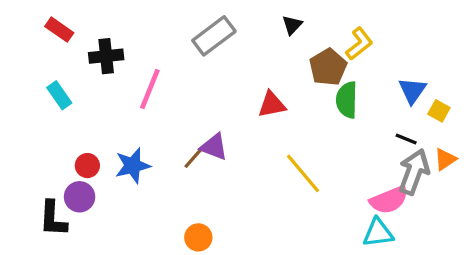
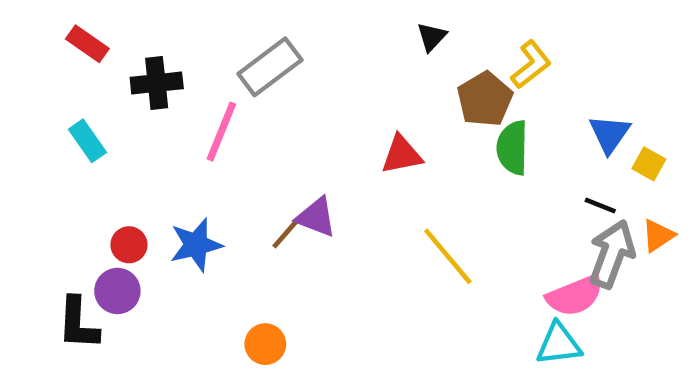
gray rectangle: (214, 36) -> (270, 67), moved
orange circle: (198, 237) -> (265, 344), moved

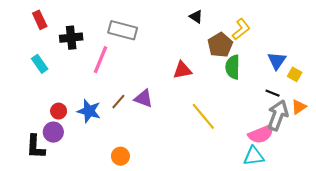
black triangle: (432, 37) -> (196, 17), turned -40
red rectangle: (87, 44) -> (40, 20), turned 30
gray rectangle: (270, 67) -> (123, 30), turned 52
brown line: (286, 233) -> (118, 102), moved
blue star: (196, 245) -> (89, 111), turned 30

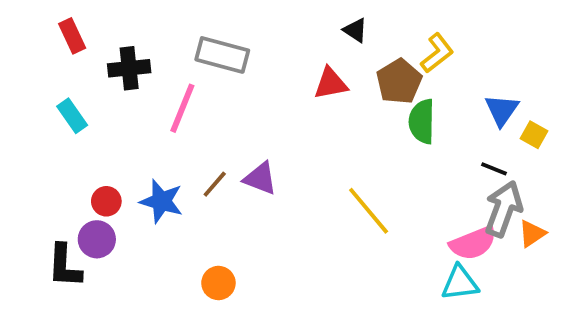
red triangle: (182, 70) -> (331, 83), moved
orange triangle: (299, 107) -> (532, 234), moved

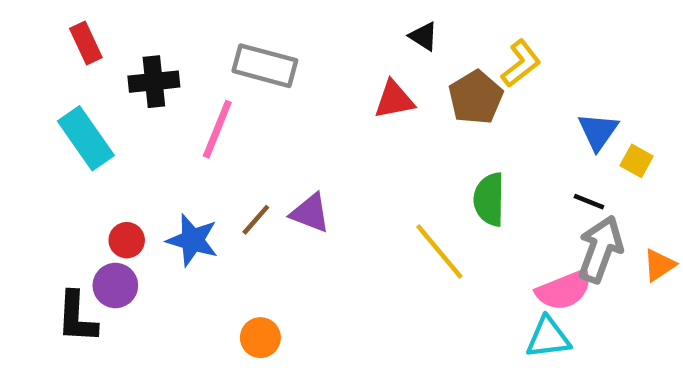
cyan rectangle: (72, 116) -> (86, 138), size x1.5
green semicircle: (422, 121) -> (489, 199), moved
orange triangle: (532, 234) -> (659, 265), moved

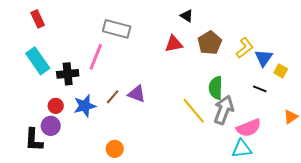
yellow L-shape: (521, 63) -> (245, 48), moved
black cross: (154, 82) -> (68, 74), moved
blue star: (192, 240) -> (85, 106), turned -30
gray arrow: (600, 249) -> (224, 110), moved

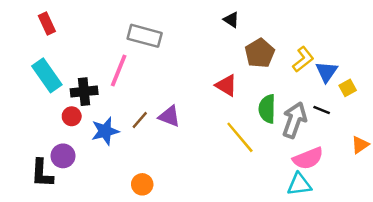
red triangle: (174, 44) -> (226, 85), moved, turned 42
yellow square: (281, 71) -> (348, 88), turned 32
red circle: (56, 106) -> (72, 116), moved
gray arrow: (224, 110) -> (294, 120), moved

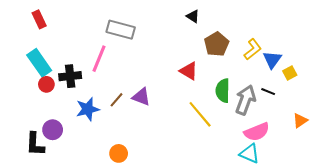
red circle: (72, 116) -> (46, 84), moved
cyan triangle: (299, 184) -> (250, 153), turned 30

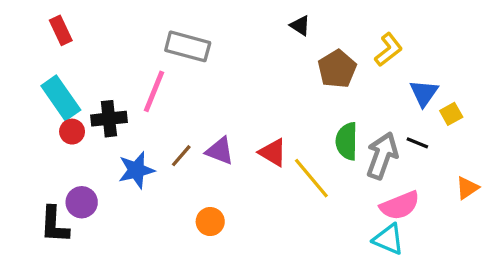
yellow L-shape: (253, 49) -> (389, 50), moved
red triangle: (189, 71) -> (273, 152), moved
orange circle: (119, 153) -> (210, 222), moved

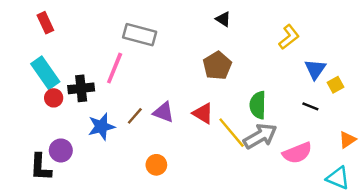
brown pentagon: (337, 69) -> (217, 66), moved
gray arrow: (382, 156) -> (260, 136), moved, turned 40
cyan triangle: (389, 239) -> (338, 178), moved

